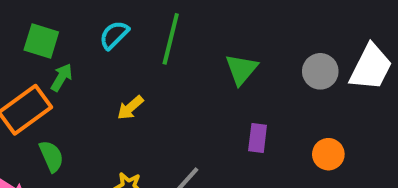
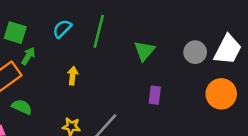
yellow arrow: (130, 108) -> (73, 76), turned 138
orange circle: (328, 154) -> (221, 94), moved, size x1.5
green semicircle: (51, 156) -> (22, 107), turned -42

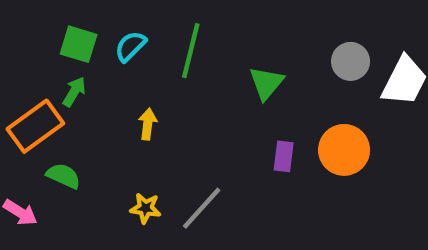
green square: (15, 33) -> (79, 44), moved
gray circle: (195, 52) -> (351, 61), moved
orange circle: (221, 94) -> (344, 150), moved

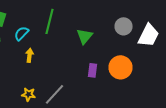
cyan semicircle: (130, 46) -> (22, 33), moved

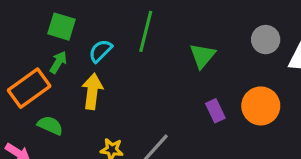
yellow arrow: (30, 55) -> (92, 91), moved, size x1.5
purple rectangle: (92, 70) -> (215, 111), turned -32

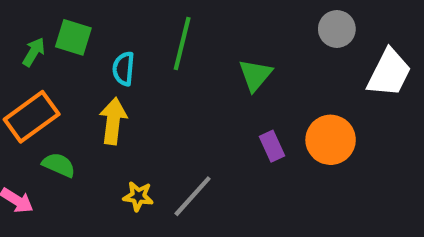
gray circle: (266, 40) -> (337, 29), moved
cyan semicircle: (100, 51) -> (124, 69), turned -40
green arrow: (58, 62) -> (34, 52), moved

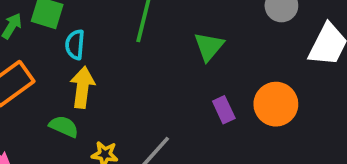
cyan semicircle: (124, 69) -> (75, 45), moved
green semicircle: (59, 165) -> (64, 126), moved

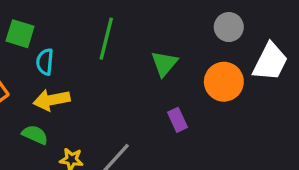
yellow arrow: (82, 87) -> (52, 100), turned -108
orange circle: (276, 104) -> (224, 82), moved

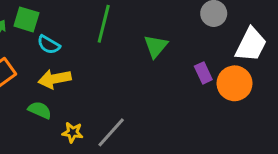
cyan semicircle: (45, 62) -> (49, 45), turned -65
orange circle: (224, 82) -> (235, 83), moved
purple rectangle: (177, 120) -> (203, 73), moved

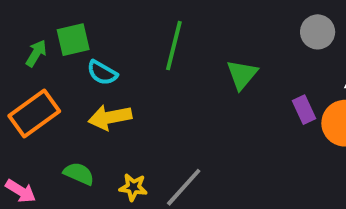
green square: (26, 19) -> (73, 40), turned -30
green semicircle: (40, 110) -> (79, 174), moved

